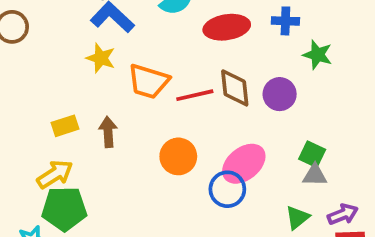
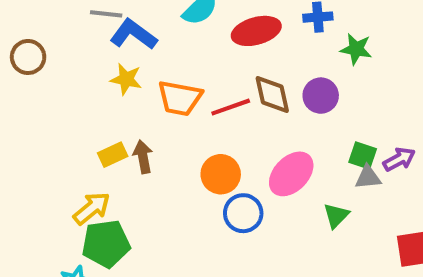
yellow rectangle: (65, 126) -> (113, 155), moved
blue circle: (227, 189) -> (243, 213), moved
purple arrow: (343, 214) -> (399, 159), moved
green triangle: (297, 217) -> (336, 216), moved

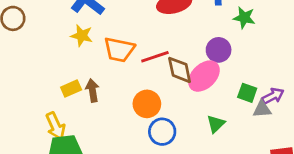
brown diamond: (272, 94) -> (180, 70), moved
pink ellipse: (291, 174) -> (204, 76), moved
gray triangle: (368, 177) -> (262, 109), moved
yellow arrow: (92, 208) -> (56, 126), turned 104
green triangle: (336, 216) -> (216, 124), moved

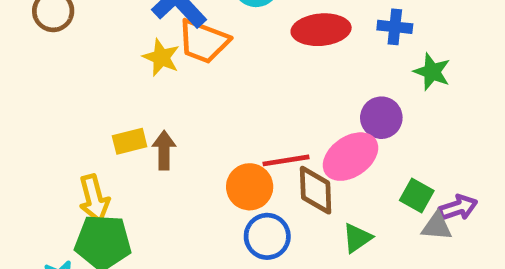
orange trapezoid: (119, 50) -> (203, 41), moved
red line: (155, 57) -> (286, 160), moved
brown diamond: (180, 70) -> (316, 190), moved

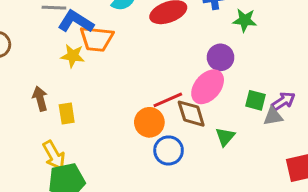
yellow rectangle: (130, 141) -> (67, 114), turned -70
brown arrow: (164, 150) -> (40, 99), moved

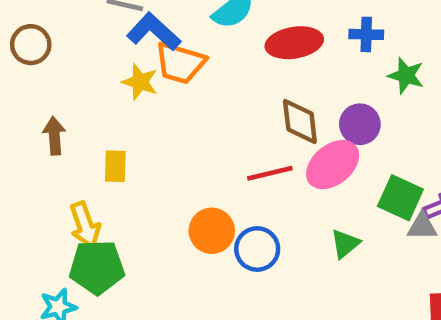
brown arrow: (40, 99) -> (54, 136), moved
green square: (256, 100) -> (400, 198), size x1.4
brown diamond: (191, 114) -> (300, 122), moved
orange circle: (149, 122) -> (212, 231), moved

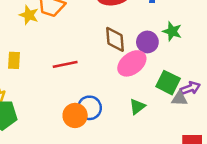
green star: (406, 76) -> (172, 31), moved
red line: (270, 173) -> (65, 64), moved
orange circle: (212, 231) -> (75, 115), moved

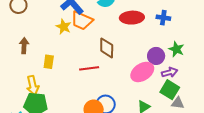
brown diamond: (115, 39) -> (107, 48), moved
purple arrow: (190, 88) -> (170, 72), moved

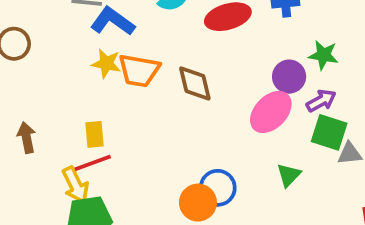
orange trapezoid: (82, 21) -> (139, 71), moved
brown arrow: (24, 46) -> (27, 137), moved
red line: (89, 68) -> (93, 163), moved

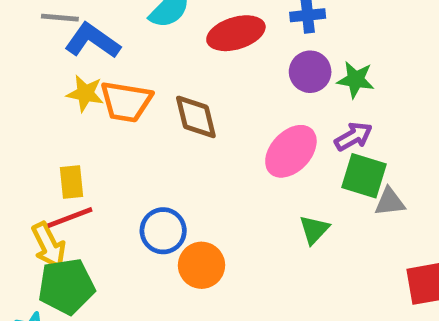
purple circle: (289, 77) -> (310, 72), moved
blue circle: (218, 188) -> (163, 231), moved

